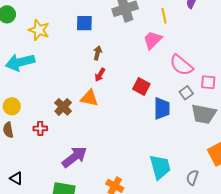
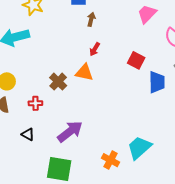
brown arrow: (98, 53) -> (91, 19), moved
cyan trapezoid: (160, 167) -> (139, 148), moved, turned -116
black triangle: (16, 178) -> (28, 134), moved

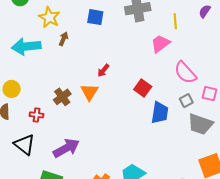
brown arrow: (91, 19) -> (63, 39), moved
orange triangle: (84, 72) -> (89, 92), turned 42
black triangle: (28, 134) -> (24, 144), size x1.6

